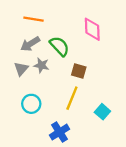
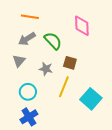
gray star: (41, 65) -> (46, 69), moved
cyan square: (102, 112) -> (91, 99), size x1.5
blue cross: (59, 132) -> (29, 117), moved

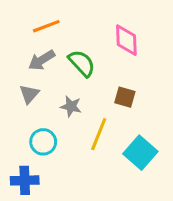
orange line: (30, 17) -> (46, 26), turned -30
brown square: (70, 63) -> (125, 97), moved
blue cross: (29, 117) -> (25, 180), moved, turned 30

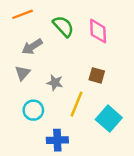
orange line: (46, 26) -> (23, 14), moved
green semicircle: (82, 63) -> (63, 26), moved
blue cross: (25, 180) -> (57, 140), moved

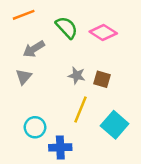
pink diamond: (98, 31) -> (103, 33), turned -55
gray star: (55, 83) -> (77, 75), moved
cyan circle: (33, 110) -> (35, 127), moved

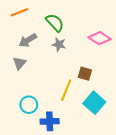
pink diamond: (103, 33) -> (99, 38), moved
gray star: (77, 75) -> (59, 44), moved
brown square: (102, 79) -> (85, 74), moved

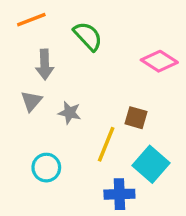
gray arrow: (28, 40) -> (45, 64), turned -60
gray star: (59, 44) -> (70, 113), moved
blue cross: (50, 121) -> (119, 194), moved

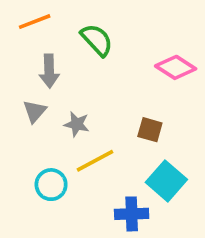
yellow line: (106, 144) -> (95, 161), moved, turned 40

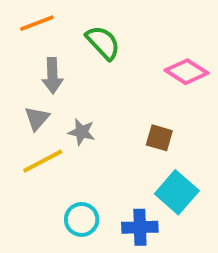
yellow line: (95, 161) -> (43, 161), moved
cyan circle: (51, 185) -> (82, 219), moved

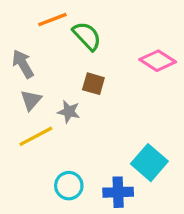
orange line: (37, 23) -> (52, 20), moved
gray arrow: (52, 76) -> (23, 64), moved, turned 152
brown square: (159, 138) -> (93, 84), moved

